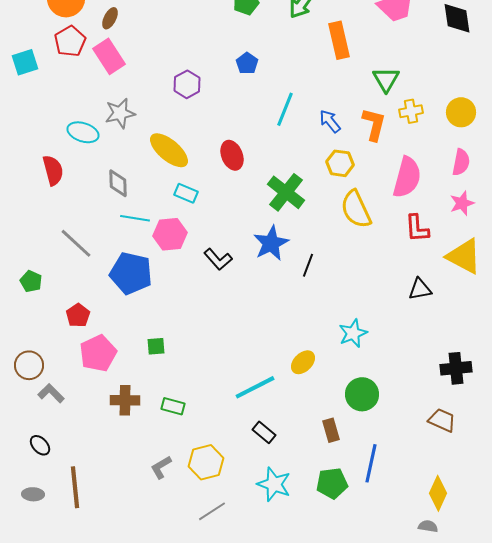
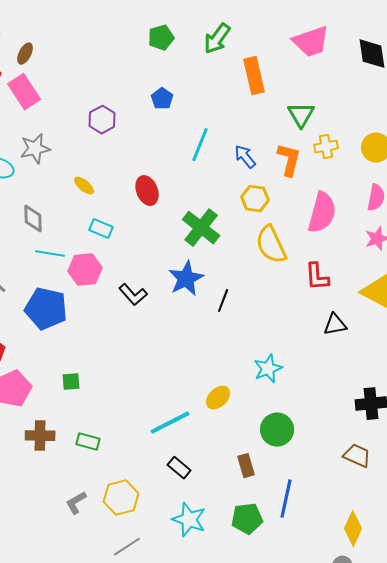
yellow ellipse: (169, 150) -> (84, 186), size x0.5
red L-shape: (417, 228) -> (317, 277), moved

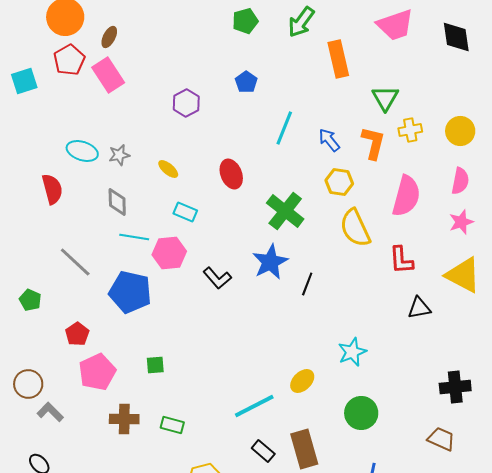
gray star: (35, 149) -> (119, 155), moved, size x0.7
brown rectangle: (246, 466) -> (304, 449), moved, size x1.6

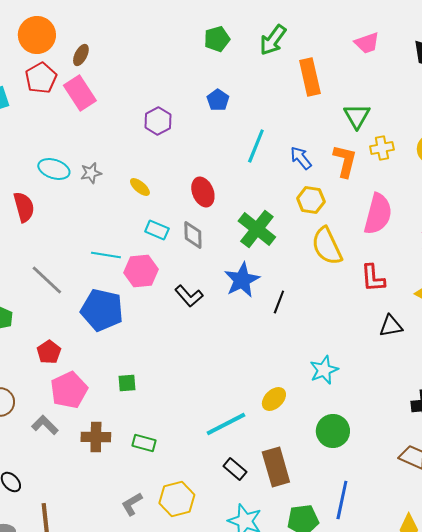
pink trapezoid: (395, 25) -> (367, 43), size x0.7
gray diamond: (117, 202) -> (193, 235), moved
gray L-shape: (50, 412) -> (45, 425), moved

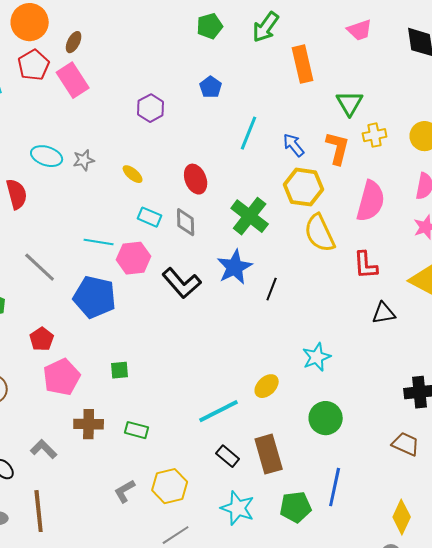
yellow hexagon: (311, 200) -> (304, 187), size x1.4
black L-shape: (189, 296) -> (182, 283), size x1.4
gray L-shape: (45, 425) -> (44, 449), moved

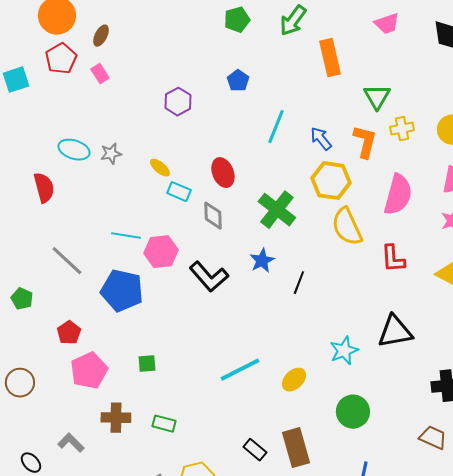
pink rectangle: (73, 80) -> (100, 74), size x0.6
cyan rectangle: (150, 217) -> (179, 192), moved
blue star: (235, 267) -> (262, 261), size x0.7
black triangle: (384, 313) -> (395, 332), moved, size x1.5
cyan line: (219, 411) -> (240, 370), moved

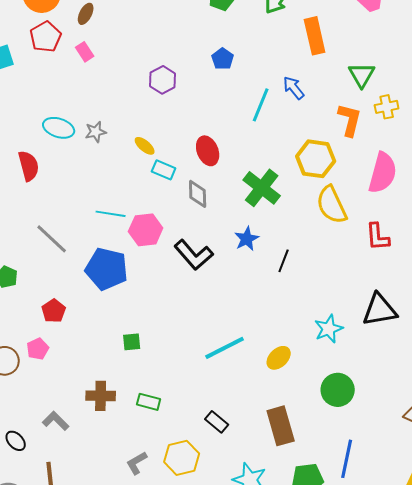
blue arrow: (321, 139) -> (294, 88), moved
pink pentagon: (89, 371) -> (38, 349), moved, size x0.6
black rectangle: (255, 450) -> (217, 422), moved

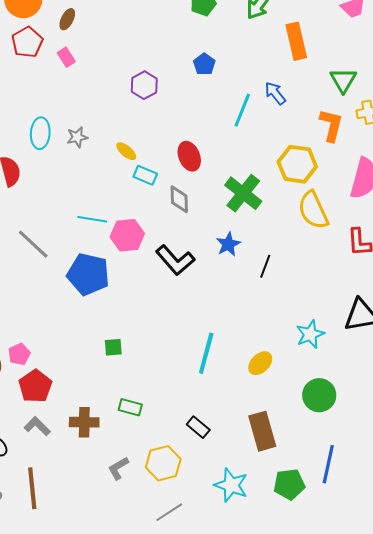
cyan ellipse: (59, 128) -> (40, 133), turned 76
red pentagon: (54, 311) -> (35, 386), moved, size x1.4
cyan line: (225, 348) -> (206, 353), turned -48
brown cross: (101, 396) -> (84, 422), moved

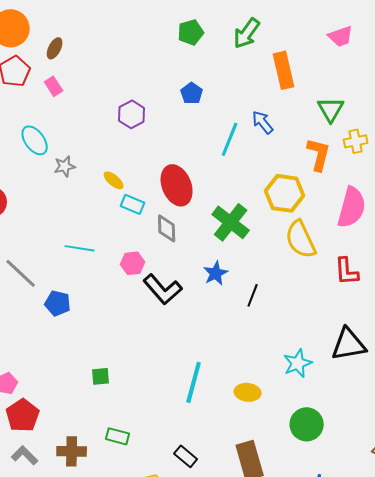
cyan ellipse: (40, 133) -> (35, 140), moved, turned -40
red ellipse: (189, 156) -> (177, 185), size x1.4
pink hexagon: (127, 235) -> (133, 263), moved, size x0.7
blue pentagon: (88, 274) -> (58, 303), moved, size x0.6
yellow ellipse: (260, 363) -> (248, 392), turned 50

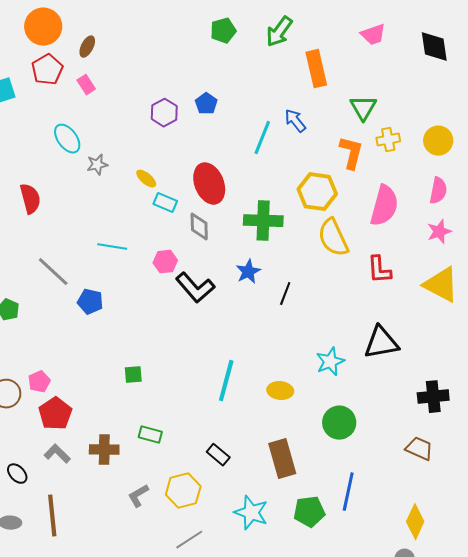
blue pentagon: (192, 93) -> (206, 104), moved
green cross: (231, 222) -> (263, 221), turned -36

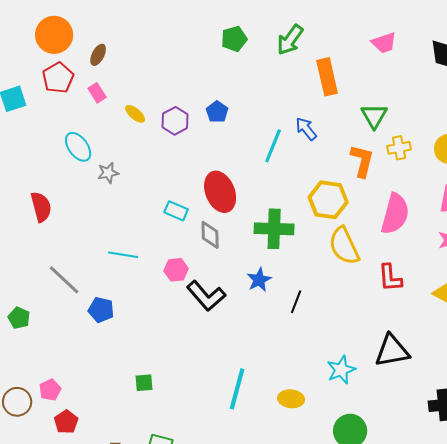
yellow ellipse: (146, 179) -> (135, 114), moved
red pentagon: (55, 414) -> (66, 422), size x0.7

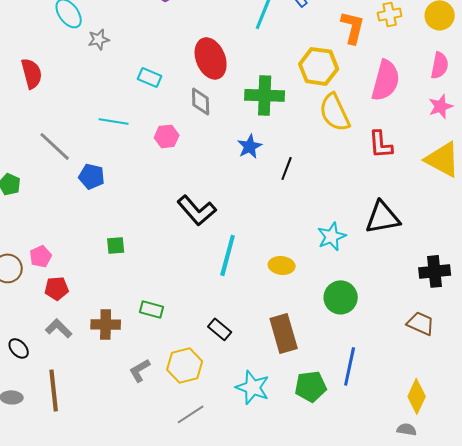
cyan rectangle: (176, 211) -> (150, 77), moved
black L-shape: (206, 296) -> (197, 210), moved
green square: (144, 383) -> (116, 245), moved
red pentagon: (66, 422) -> (57, 288), turned 30

